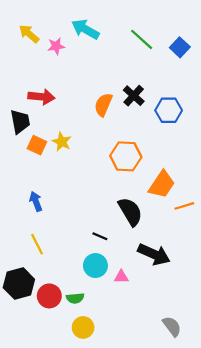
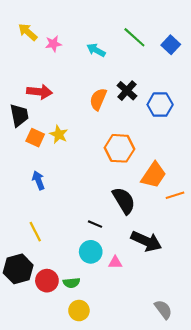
cyan arrow: (85, 29) -> (96, 50), moved, size x0.7
blue arrow: (36, 201) -> (38, 180), moved

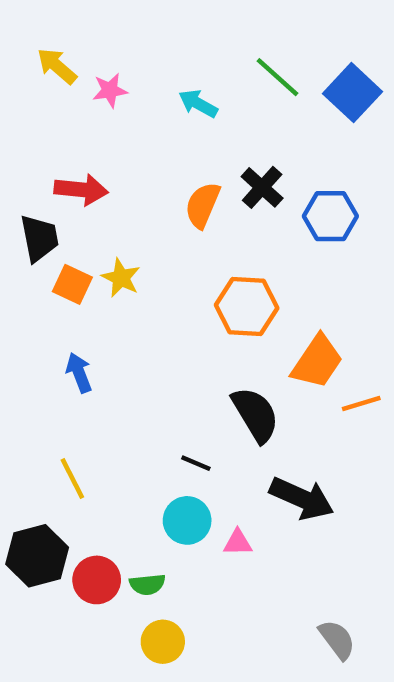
blue square: (171, 45) -> (352, 93), size x1.4

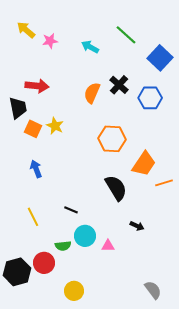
blue square: (352, 93) -> (160, 58), moved
black line: (196, 463) -> (71, 210), moved
black arrow: (302, 498) -> (137, 226), size x0.5
black hexagon: (37, 556) -> (17, 272), moved
green semicircle: (147, 584) -> (63, 246), moved

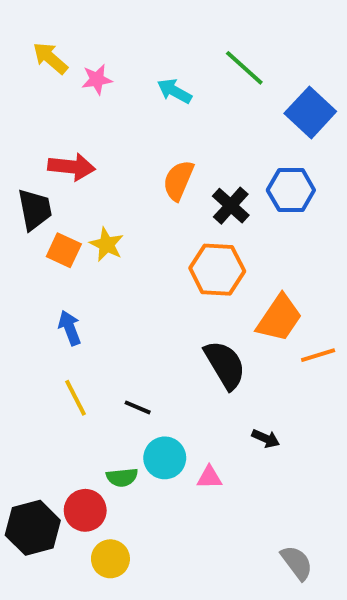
black cross: (119, 85) -> (231, 206), moved
yellow line: (33, 217) -> (75, 398), moved
yellow circle: (74, 291) -> (110, 559), moved

